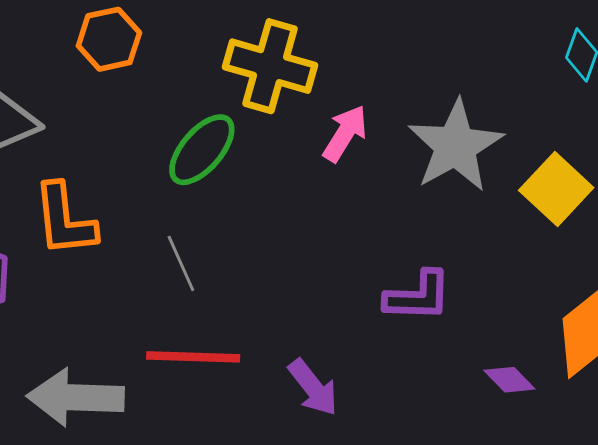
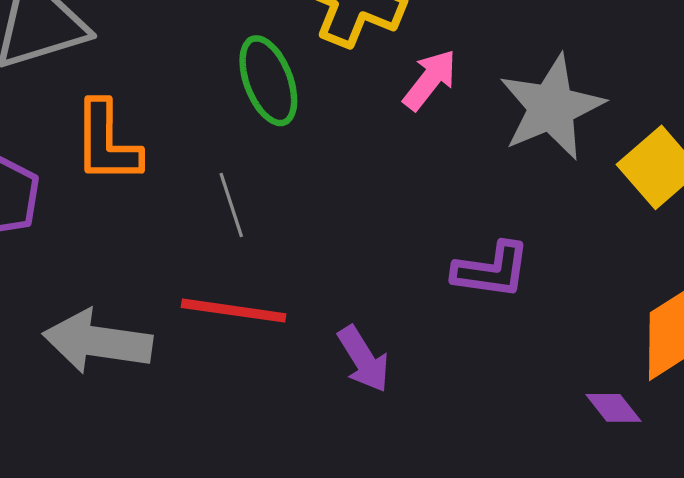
green ellipse: (202, 150) -> (268, 81), turned -68
purple diamond: (509, 380) -> (613, 408), moved

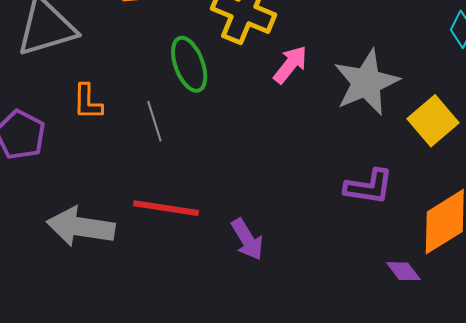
orange L-shape: (107, 142) -> (88, 102), size x0.7
gray line: (231, 205) -> (154, 121), moved
purple L-shape: (491, 270) -> (369, 187), moved

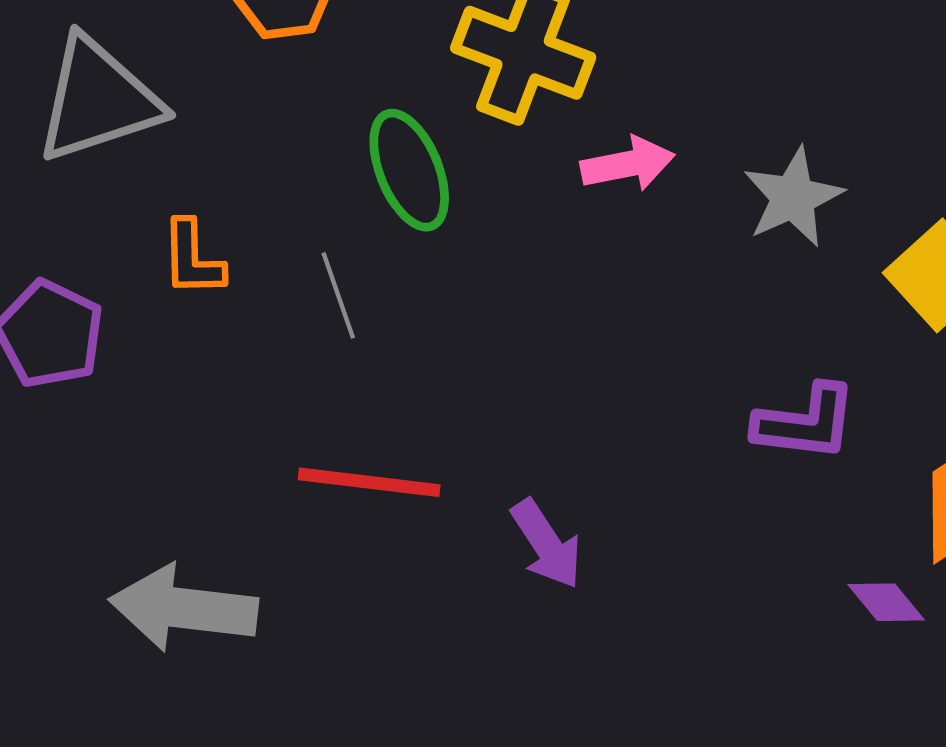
pink arrow: (290, 65) -> (628, 164), turned 42
gray star: (366, 82) -> (793, 197), size x0.7
gray arrow: (81, 227) -> (184, 608), moved

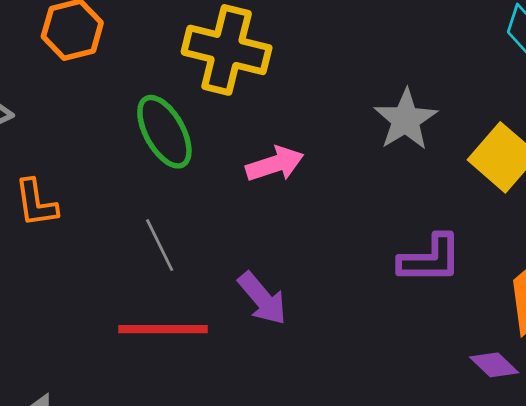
pink arrow: (628, 164) -> (275, 164), moved
gray line: (338, 295) -> (160, 245), moved
purple arrow: (547, 544) -> (262, 298), moved

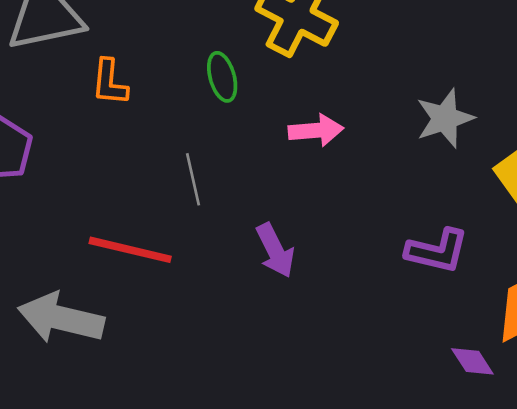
green ellipse: (164, 132) -> (222, 77), size x0.7
orange L-shape: (36, 203) -> (110, 82), moved
red line: (163, 329) -> (130, 250), moved

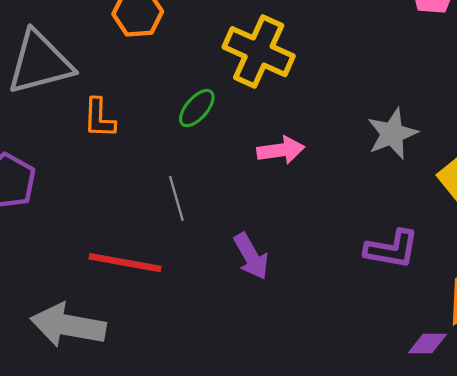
green ellipse: (222, 77) -> (197, 108), turned 60
purple diamond: (472, 361) -> (428, 343), turned -54

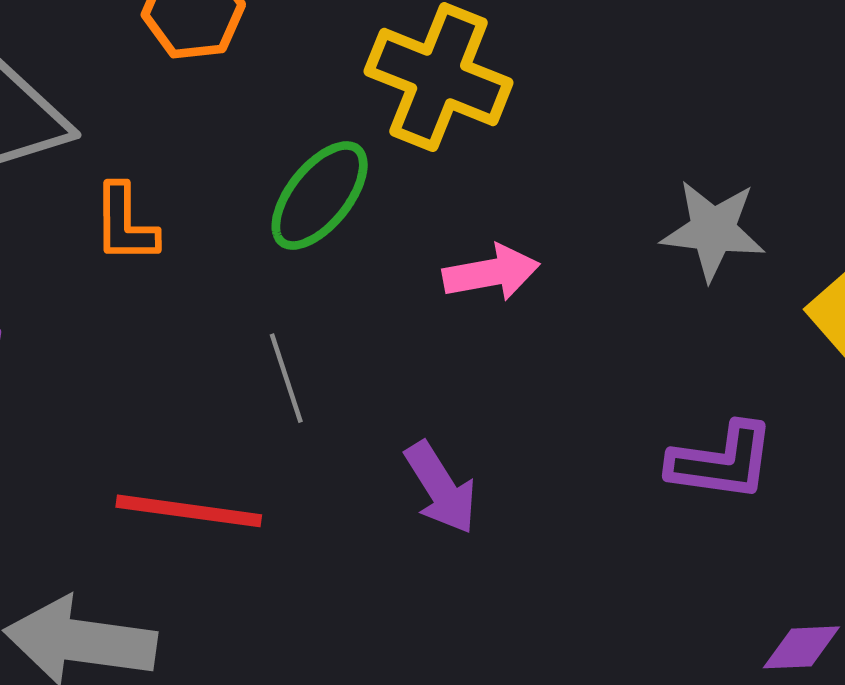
green ellipse: (197, 108) -> (320, 195), size x1.4
gray star: (392, 134) -> (713, 230), turned 30

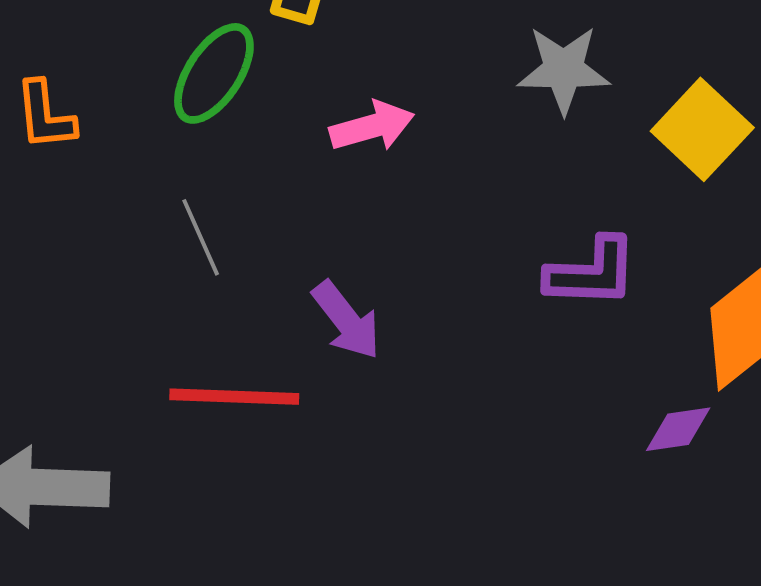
red line: (189, 511) -> (234, 397), moved

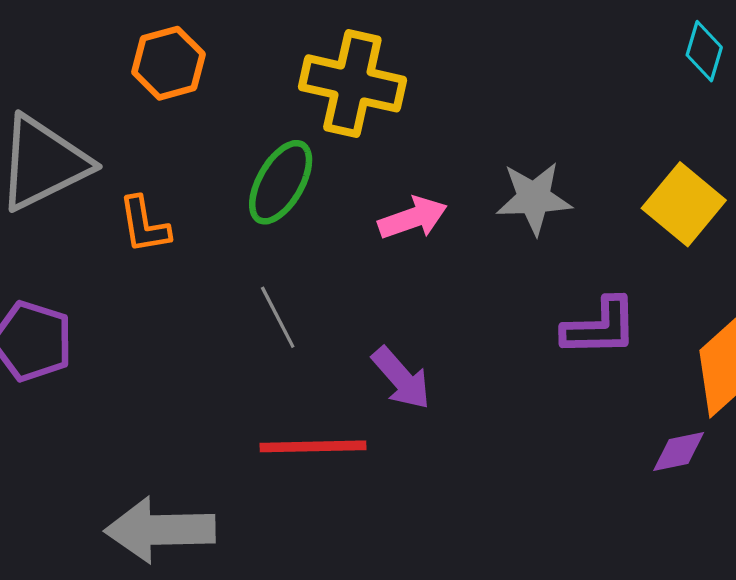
gray star: (564, 70) -> (534, 198), moved

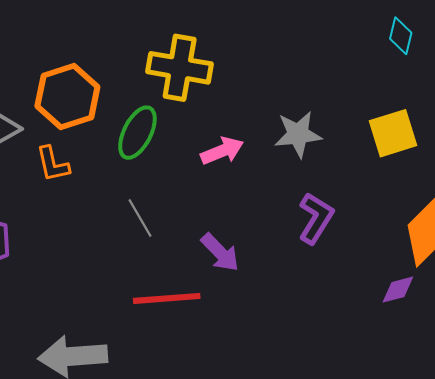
orange hexagon: (168, 63) -> (67, 97), moved, size x1.4
yellow square: (684, 204) -> (393, 133), turned 36
purple L-shape: (600, 327) -> (316, 218), moved, turned -54

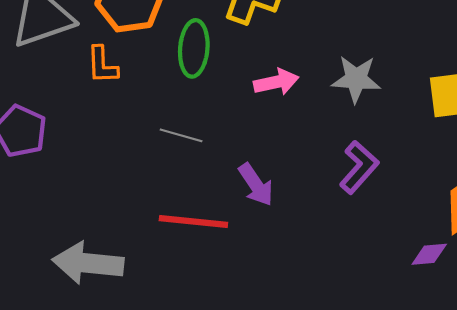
green ellipse: (137, 133) -> (194, 48), turned -32
gray line: (140, 218) -> (181, 135), turned -54

